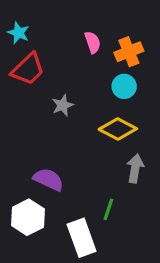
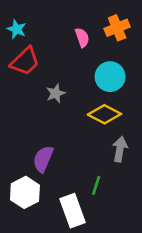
orange cross: (129, 52) -> (117, 28), moved
cyan circle: (124, 86) -> (110, 77), size x1.4
purple semicircle: (48, 179) -> (43, 159), turned -92

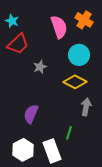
orange cross: (117, 28) -> (84, 20), turned -36
pink semicircle: (82, 38) -> (59, 27), size x1.6
white hexagon: (25, 192) -> (23, 150), moved

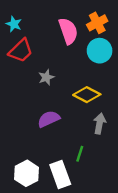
orange cross: (84, 20) -> (97, 23), turned 30
cyan circle: (79, 55) -> (100, 51), moved
purple semicircle: (31, 114) -> (49, 119), moved, turned 42

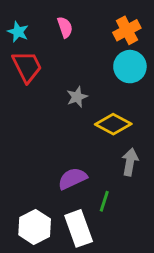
pink semicircle: (68, 31) -> (65, 27), moved, size x0.6
red trapezoid: (21, 51) -> (27, 67), turned -72
gray star: (46, 77) -> (77, 97), moved
purple semicircle: (49, 119) -> (72, 179), moved

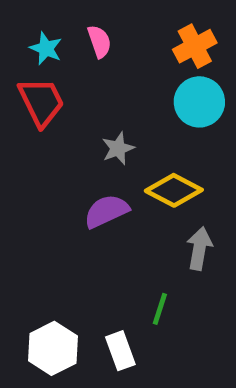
cyan star: (18, 32) -> (46, 48), moved
purple semicircle: (72, 179) -> (106, 211), moved
white rectangle: (79, 228) -> (120, 351), size x0.7

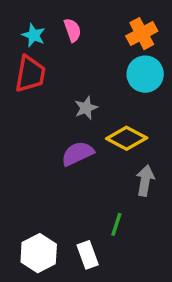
red trapezoid: (41, 102) -> (30, 74), turned 36

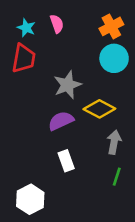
gray star: (86, 108) -> (68, 85), size x1.5
green line: (116, 224) -> (117, 177), moved
white rectangle: (88, 255) -> (66, 161), moved

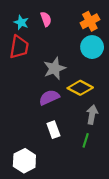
green line: (117, 177) -> (86, 140), moved

